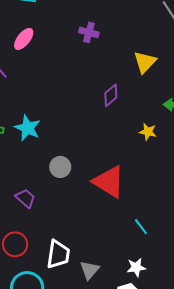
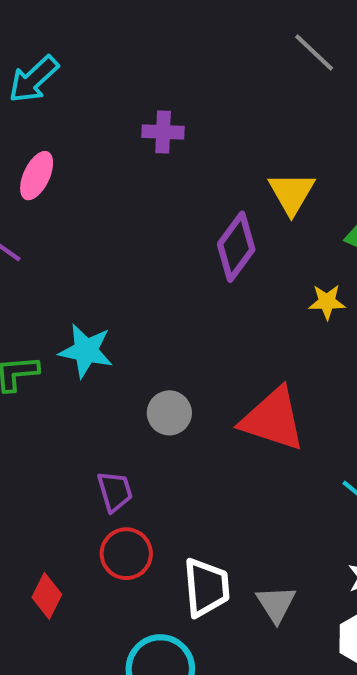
yellow triangle: (145, 62) -> (292, 193), moved
purple diamond: (111, 95) -> (236, 247), size x1.4
purple trapezoid: (25, 198) -> (115, 491), turned 45
red circle: (15, 244) -> (126, 554), moved

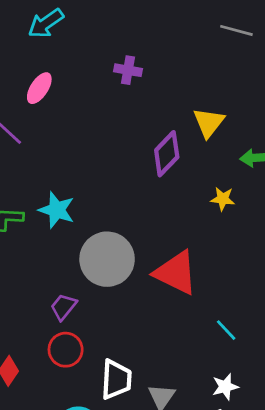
gray line: (314, 53) -> (236, 30), turned -36
gray circle: (169, 413) -> (107, 259), size x1.8
purple trapezoid: (115, 491) -> (63, 307), turned -132

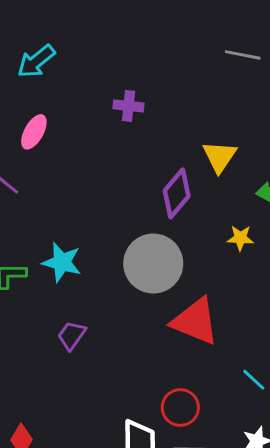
gray circle: (107, 259) -> (153, 264), moved
purple trapezoid: (63, 307) -> (72, 335), moved
red circle: (66, 350) -> (180, 407), moved

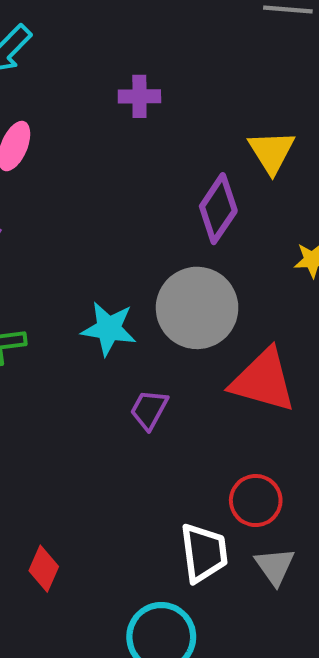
cyan star: (62, 262) -> (109, 329), moved
purple trapezoid: (72, 335) -> (149, 410), moved

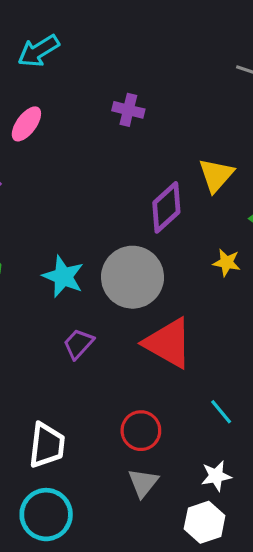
white trapezoid: (204, 553) -> (47, 445), moved

